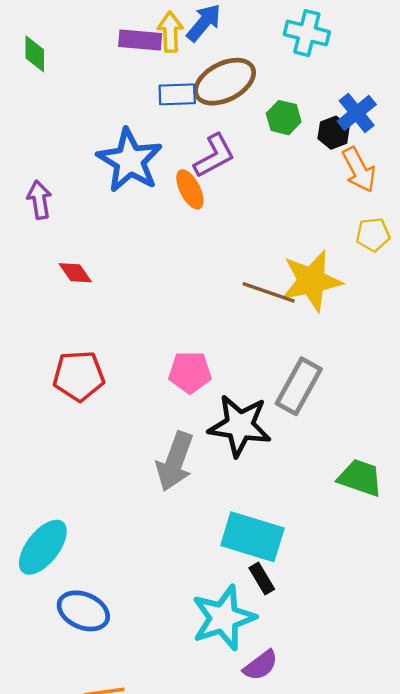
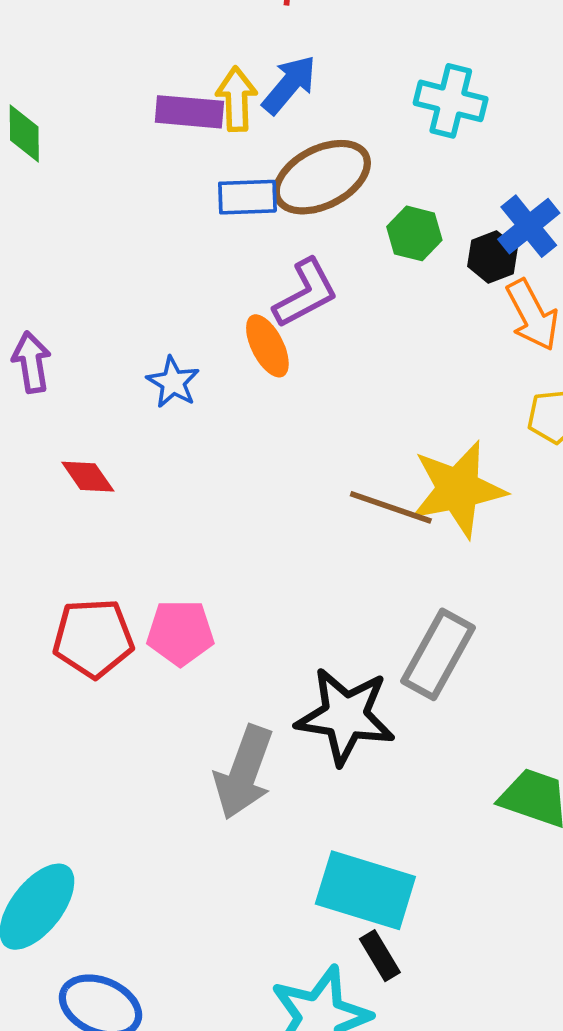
blue star: (130, 160) -> (173, 382), moved, size x0.5
pink pentagon: (190, 372) -> (180, 633), moved

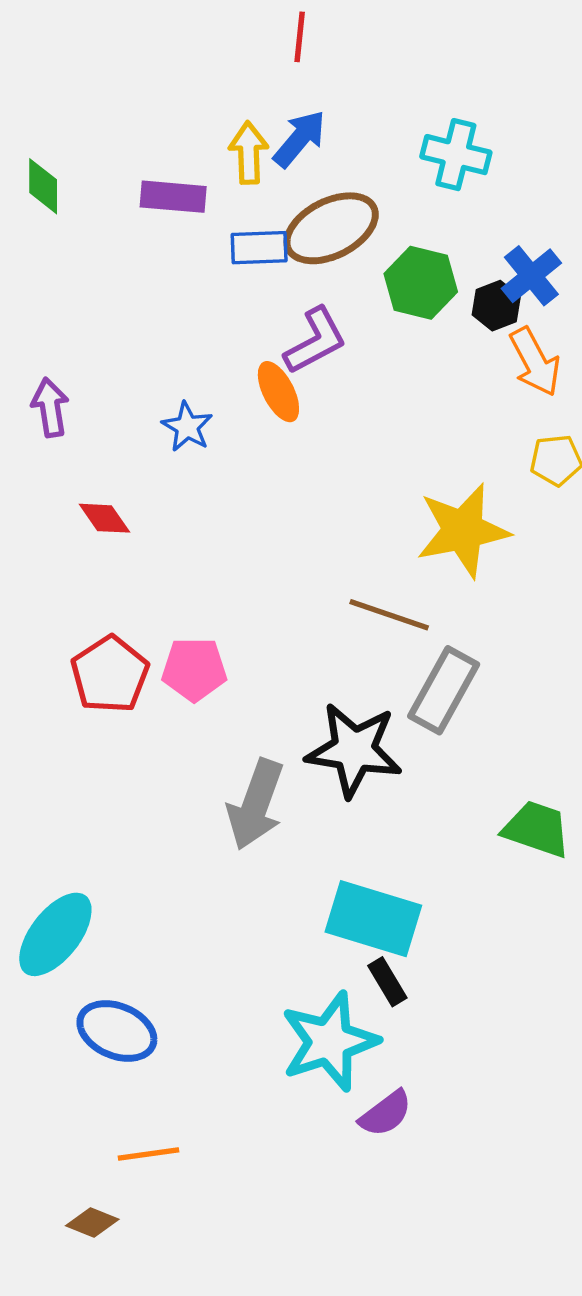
purple rectangle: (189, 112) -> (173, 197), moved
green hexagon: (414, 233) -> (421, 283), size x1.4
brown line: (391, 507) -> (389, 615), moved
red pentagon: (93, 638) -> (110, 674), turned -30

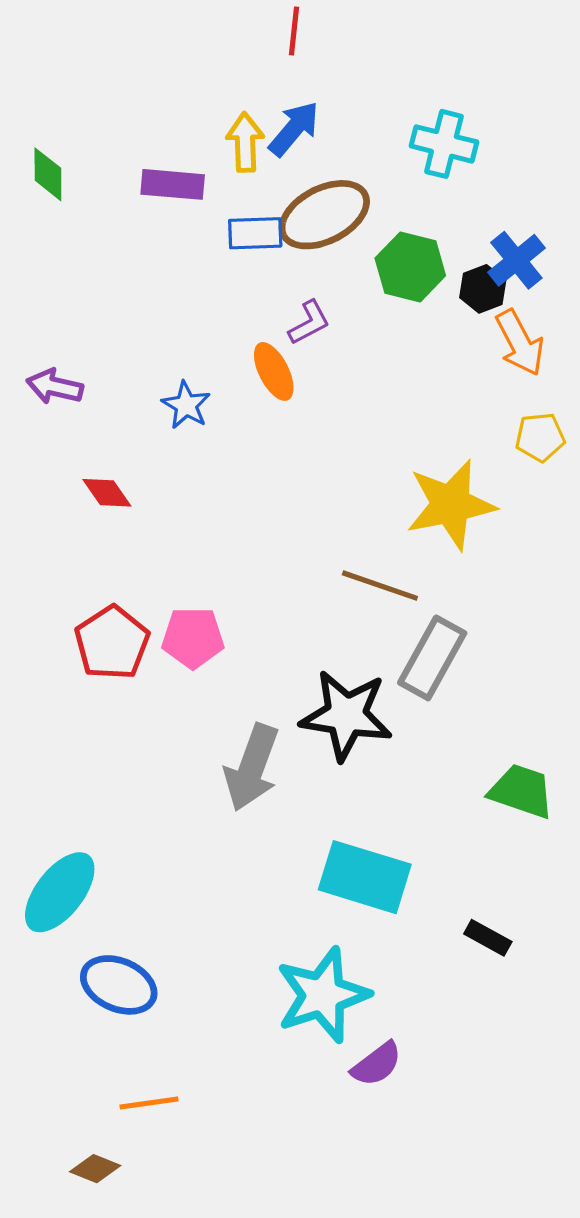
purple L-shape: (315, 341) -> (309, 323), size x0.7
purple arrow: (50, 407) -> (55, 387), turned -68
black rectangle: (387, 982) -> (488, 938), moved, turned -30

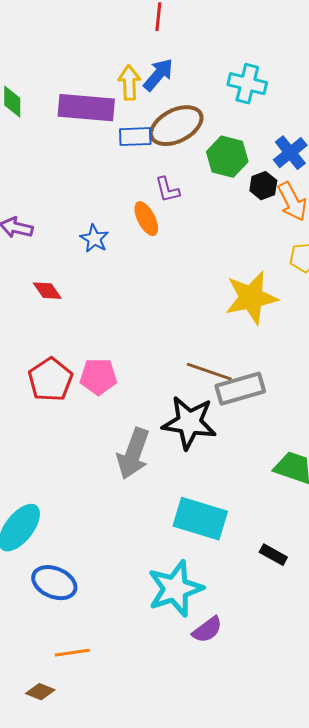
purple rectangle: (173, 184) -> (86, 108), size x1.5
black hexagon: (483, 289) -> (263, 186), moved
purple L-shape: (309, 323) -> (167, 190), turned 104
brown line: (380, 586) -> (209, 372), moved
gray rectangle: (432, 658) -> (240, 389), turned 45

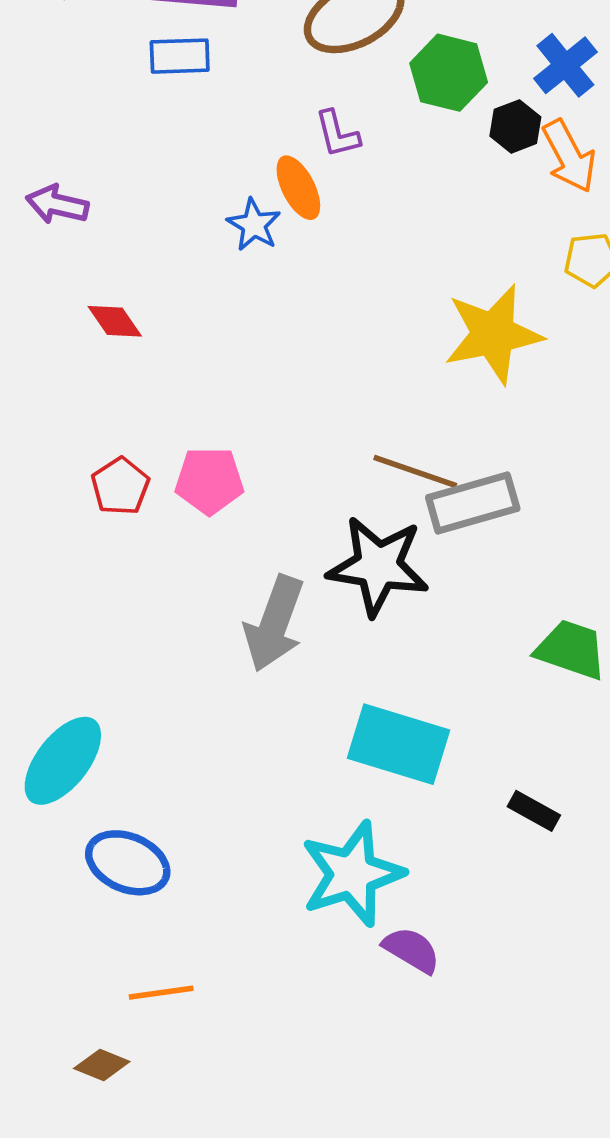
blue rectangle: (135, 137) -> (180, 56), moved
blue star: (94, 239) -> (254, 225), moved
red pentagon: (50, 380) -> (120, 486), size x0.7
purple semicircle: (207, 630) -> (412, 950), turned -112

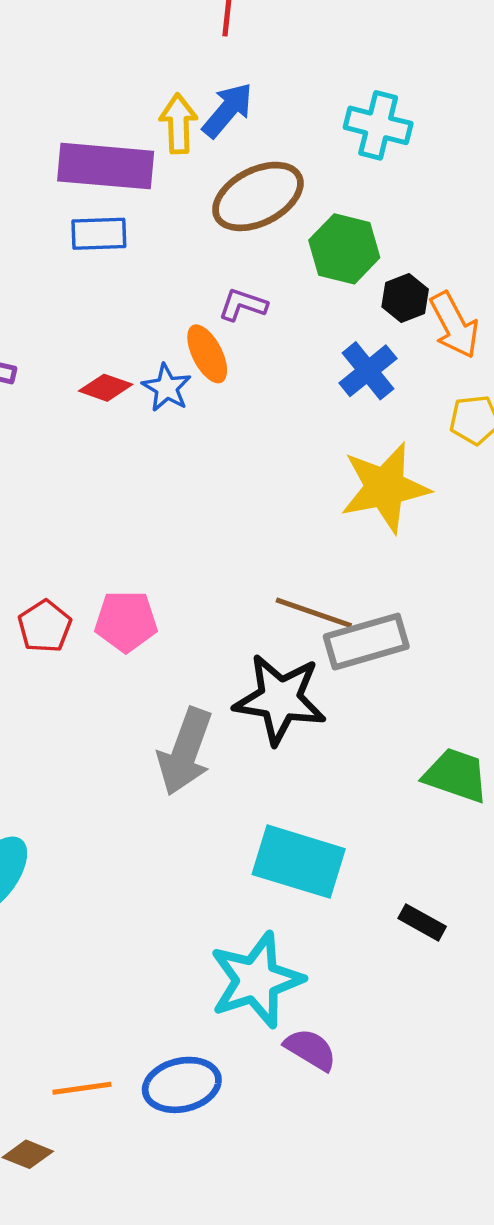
blue cross: (565, 65) -> (368, 371), moved
purple L-shape: (337, 134) -> (243, 305), turned 123
red diamond: (115, 321) -> (106, 388), moved, turned -36
blue ellipse: (128, 863) -> (182, 1085), moved, turned -36

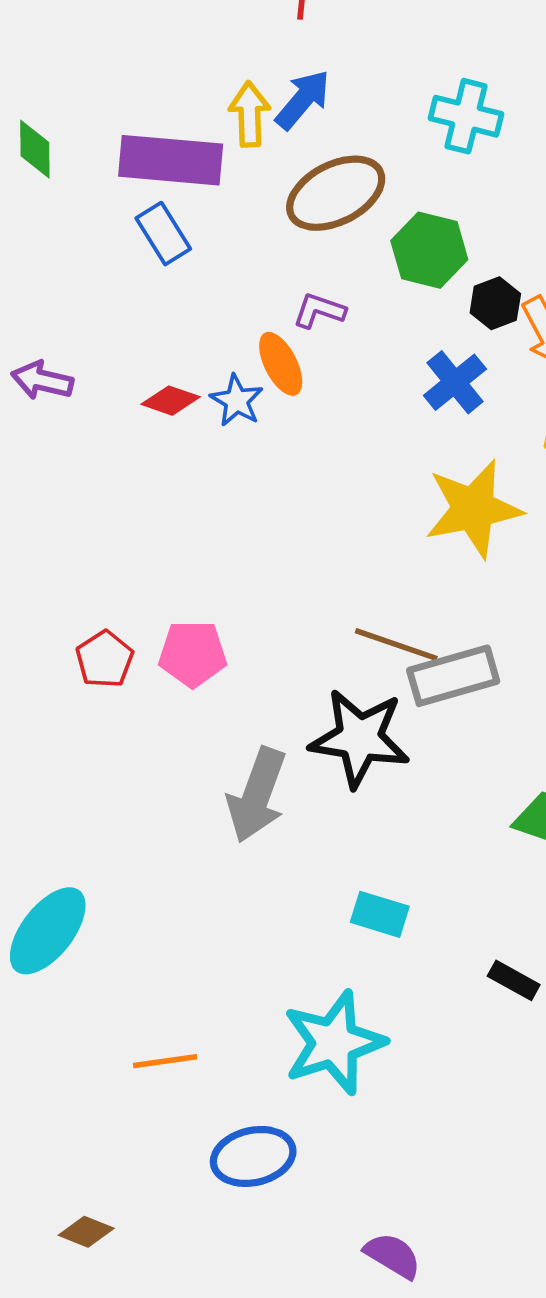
blue rectangle: (99, 234) -> (163, 234), turned 60
cyan rectangle: (299, 862) -> (380, 914), size x0.6
purple semicircle: (310, 1049) -> (393, 1256), moved
orange line: (82, 1088) -> (165, 1061), moved

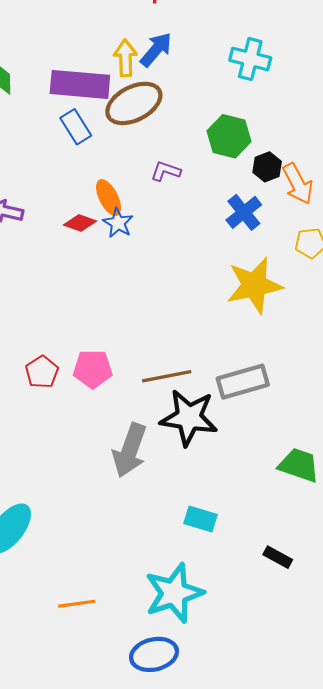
brown ellipse: (336, 193) -> (134, 103), moved
orange ellipse: (281, 364) -> (108, 198), moved
brown line: (396, 645) -> (167, 376), moved, turned -30
blue ellipse: (253, 1156) -> (154, 654), moved

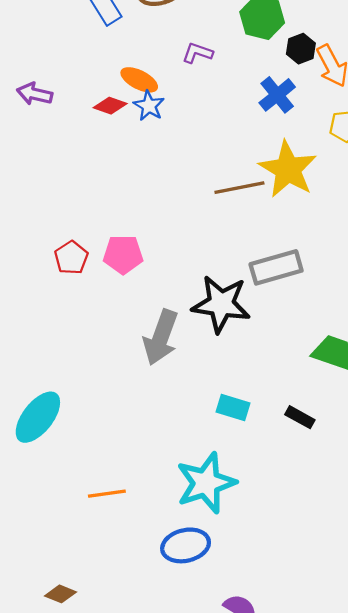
orange ellipse: (108, 198) -> (139, 80), turned -36
yellow star: (254, 285) -> (288, 169), turned -30
brown line: (167, 376) -> (239, 188), moved
black rectangle: (278, 557) -> (300, 417), moved

